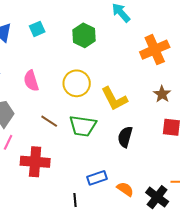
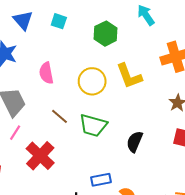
cyan square: (37, 29) -> (59, 21), turned 35
yellow L-shape: (114, 99) -> (129, 76), moved
red cross: (35, 162) -> (40, 156), turned 32

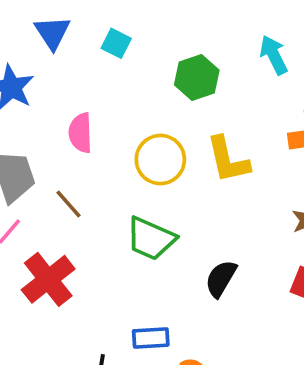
brown line: (60, 116) -> (68, 204), moved

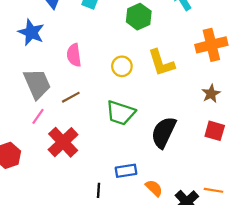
yellow circle: (160, 160) -> (122, 66), size x0.7
brown line: (68, 204) -> (71, 97), turned -72
black semicircle: (221, 279) -> (164, 132), size x1.4

